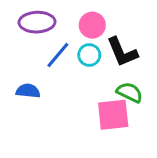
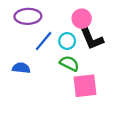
pink circle: (92, 25) -> (82, 19), moved
green semicircle: (130, 92) -> (69, 63), moved

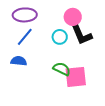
blue line: (44, 41) -> (25, 37), moved
green semicircle: (69, 63) -> (62, 69), moved

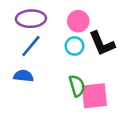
pink circle: (73, 17) -> (78, 21), moved
green semicircle: (62, 69) -> (77, 86), turned 48

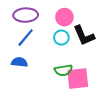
green semicircle: (77, 86) -> (63, 70), turned 96

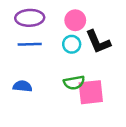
blue line: (26, 38) -> (30, 44), turned 48
blue semicircle: (19, 62) -> (23, 86), moved

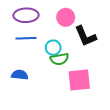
cyan circle: (72, 44) -> (53, 48), moved
green semicircle: (74, 83) -> (59, 59), moved

